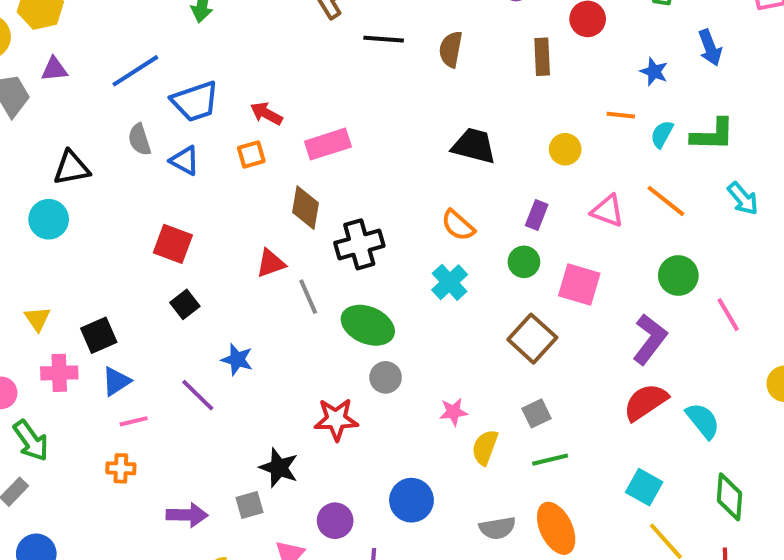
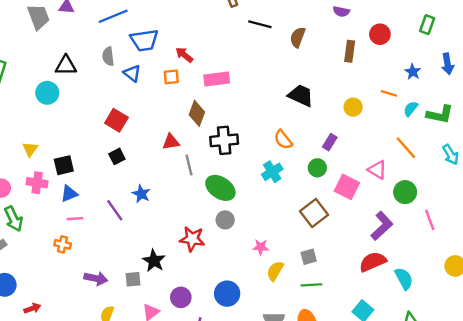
pink triangle: (607, 211) -> (377, 170), moved

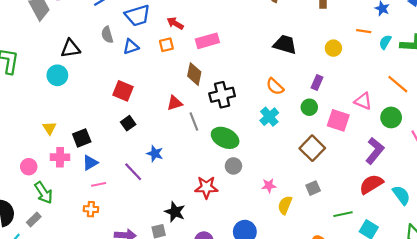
blue triangle: (132, 73) -> (131, 47), turned -49
orange line: (406, 148) -> (398, 84), moved
green line: (311, 285) -> (343, 214), moved

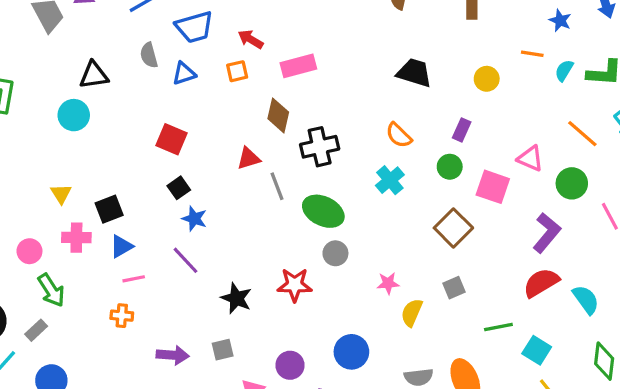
blue star: (155, 154) -> (194, 219), moved
black star: (175, 212) -> (236, 298), moved

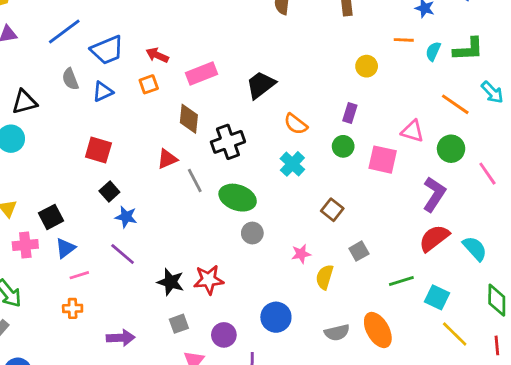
black trapezoid: (414, 73) -> (261, 85), moved, turned -48
brown square: (453, 228) -> (332, 210), moved, size x0.7
red star: (295, 285) -> (209, 280), moved
gray square: (223, 350) -> (179, 324), moved

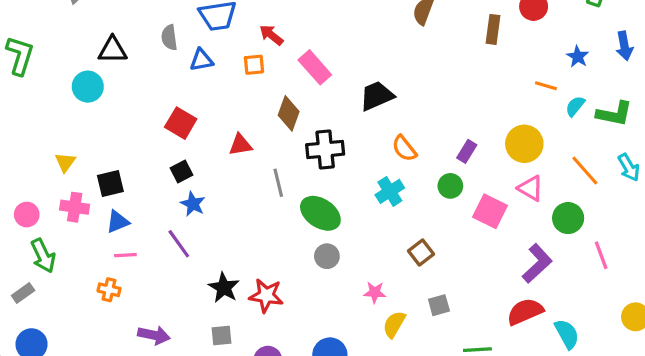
yellow circle: (367, 66) -> (524, 144), moved, size x1.5
pink rectangle: (202, 74) -> (315, 67), turned 56
red triangle: (167, 159) -> (240, 145), moved

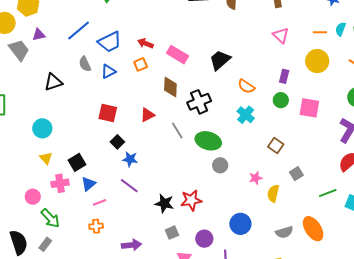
orange line: (546, 86) -> (320, 32), moved
cyan circle: (88, 87) -> (42, 128), moved
pink triangle: (531, 188) -> (281, 35), moved, turned 30

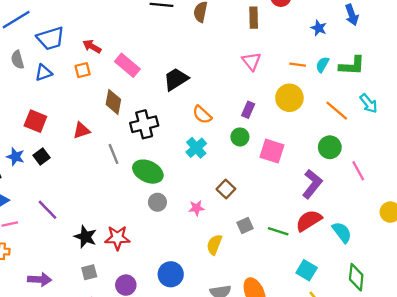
blue star: (130, 159) -> (15, 157), moved
pink star: (256, 178) -> (196, 208), moved
green line: (328, 193) -> (278, 231), moved, turned 30

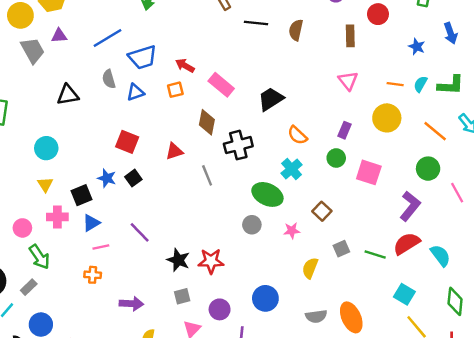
green ellipse: (148, 172) -> (267, 194), moved

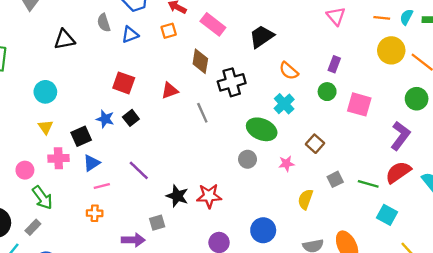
yellow circle: (387, 118) -> (391, 50), moved
cyan square: (404, 294) -> (387, 215), moved
gray square: (182, 296) -> (157, 223), moved

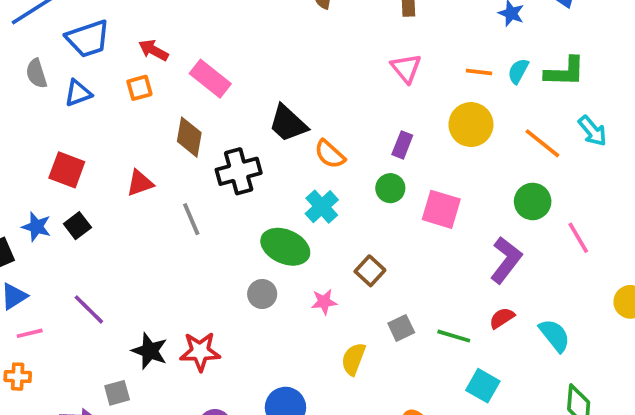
black trapezoid: (262, 37) -> (288, 123), moved, turned -104
yellow circle: (391, 50) -> (471, 125), moved
red semicircle: (398, 172) -> (502, 318), size x0.6

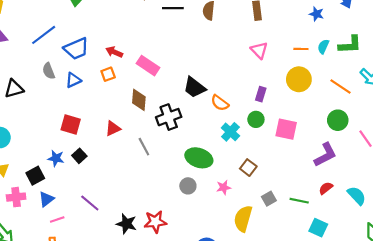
cyan cross: (322, 207) -> (230, 132), moved
purple L-shape: (506, 260) -> (325, 155), turned 30
yellow semicircle: (353, 359) -> (243, 219), size x1.4

